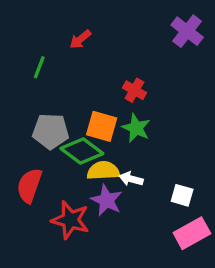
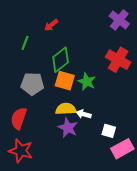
red cross: (134, 90) -> (118, 60), moved, size x1.6
green diamond: (82, 151) -> (61, 60), moved, turned -75
white square: (182, 195) -> (109, 131), moved
red star: (70, 220) -> (21, 151), moved

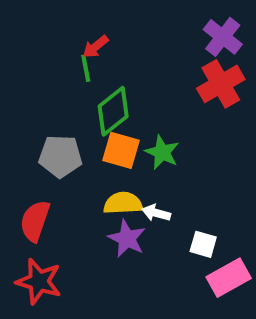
green line: (25, 43) -> (86, 68), moved, turned -32
red cross: (118, 60) -> (221, 84), moved, turned 30

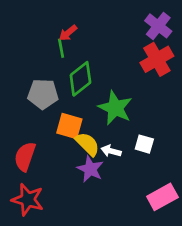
orange square: (121, 150) -> (69, 126), moved
green star: (162, 152) -> (115, 108), size x1.4
gray pentagon: (60, 156) -> (43, 94), moved
yellow semicircle: (123, 203) -> (87, 144), turned 48
white square: (203, 244) -> (144, 144), moved

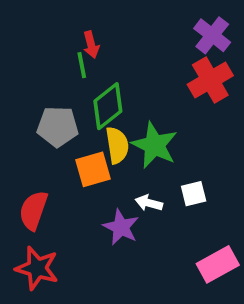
red arrow: (68, 33) -> (91, 45), turned -66
orange square: (69, 126) -> (93, 169), turned -32
yellow semicircle: (87, 144) -> (117, 145), moved, turned 36
white square: (144, 144) -> (194, 194), turned -30

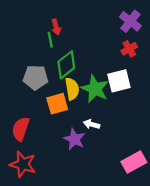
red cross: (210, 80) -> (129, 49), size x0.6
white square: (194, 194) -> (119, 81), moved, size x1.5

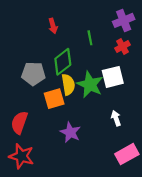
purple cross: (130, 21) -> (124, 20), turned 30
green line: (50, 40) -> (90, 38), moved
white arrow: (91, 124) -> (116, 118), moved, turned 56

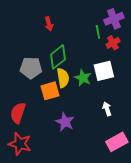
green line: (90, 38) -> (98, 32), moved
green star: (90, 85) -> (83, 78), size x0.7

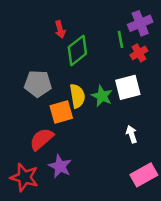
green diamond: (58, 57) -> (77, 50), moved
red semicircle: (18, 113) -> (42, 139), moved, turned 30
purple star: (65, 122) -> (60, 166), moved

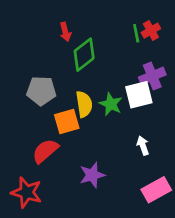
purple cross: (140, 23) -> (152, 76), moved
green line: (120, 39) -> (136, 33), moved
red cross: (139, 53) -> (151, 31), moved
purple star: (60, 166) -> (92, 175), moved, turned 30

